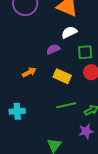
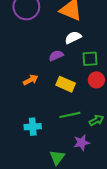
cyan cross: (17, 111) -> (33, 127), moved
purple star: (86, 131) -> (82, 143), moved

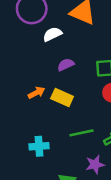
white semicircle: (73, 37) -> (52, 34), moved
yellow rectangle: (66, 84) -> (62, 98), moved

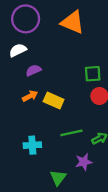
white semicircle: (52, 34) -> (18, 50), moved
purple semicircle: (66, 65) -> (33, 70), moved

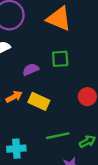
purple semicircle: (33, 70) -> (31, 69), moved
green square: (93, 74) -> (60, 59), moved

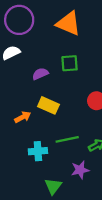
orange arrow: (14, 97) -> (23, 117), moved
cyan cross: (16, 149) -> (38, 151), moved

